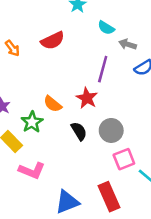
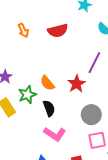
black semicircle: (79, 131) -> (49, 108), moved
pink L-shape: (32, 171) -> (55, 134), moved

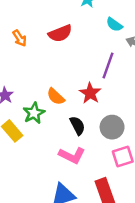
black semicircle: (49, 108) -> (77, 126), moved

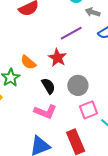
purple line: (108, 65) -> (71, 33), turned 45

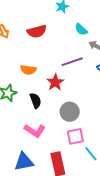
orange semicircle: (28, 62) -> (28, 70), moved, turned -42
black semicircle: (48, 86) -> (36, 101), moved

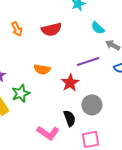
black semicircle: (36, 101) -> (70, 118), moved
gray circle: (70, 112) -> (92, 105), moved

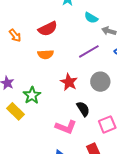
orange semicircle: (42, 69) -> (46, 54), moved
red star: (70, 83) -> (69, 82), moved
gray circle: (92, 105) -> (100, 82), moved

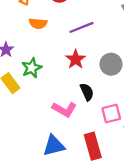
purple line: (89, 51) -> (81, 27), moved
orange semicircle: (46, 54) -> (38, 23), moved

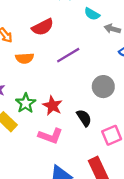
red star: (76, 59) -> (52, 106), moved
pink L-shape: (64, 109) -> (50, 136), moved

